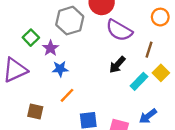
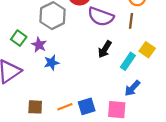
brown line: (149, 50) -> (131, 21), moved
orange line: (67, 95) -> (65, 107), moved, turned 35
blue arrow: (148, 116) -> (132, 88), moved

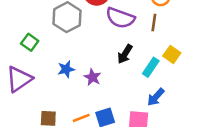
purple star: (39, 45) -> (92, 77), moved

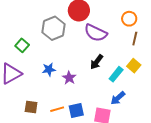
brown line: (154, 23) -> (135, 39), moved

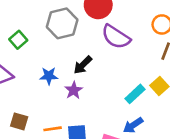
black arrow: (97, 62) -> (83, 65), moved

